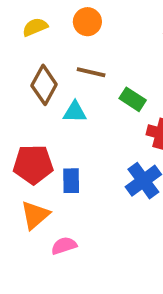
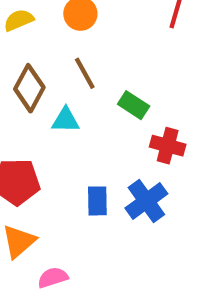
brown line: (91, 72) -> (85, 73), turned 48
blue rectangle: (71, 181) -> (97, 201), moved

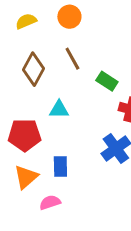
cyan triangle: (66, 120) -> (59, 110), moved
blue rectangle: (97, 201) -> (60, 166), moved

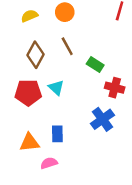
cyan triangle: (59, 110) -> (56, 88), turned 42
red pentagon: (25, 135) -> (28, 92), moved
orange triangle: (26, 177) -> (29, 142), turned 35

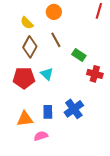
yellow semicircle: (29, 16) -> (27, 23), moved, turned -112
blue cross: (102, 119) -> (74, 109), moved

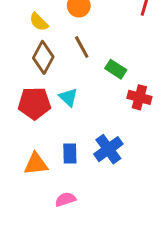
pink semicircle: (41, 136) -> (65, 199), moved

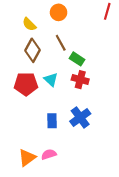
green rectangle: (116, 69) -> (77, 59), moved
red cross: (139, 97) -> (80, 80), moved
orange triangle: (36, 164) -> (27, 158), moved, turned -30

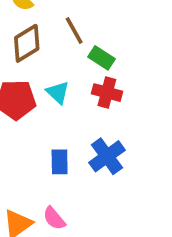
brown diamond: (33, 50) -> (27, 43), turned 30
pink semicircle: (49, 154) -> (54, 218), turned -112

